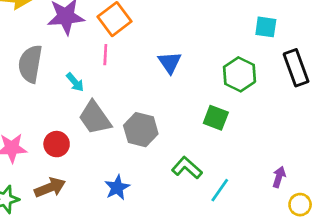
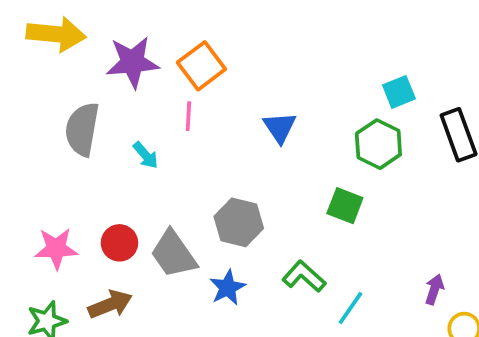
cyan square: (266, 27) -> (399, 92), moved, turned -30
gray trapezoid: (95, 118) -> (174, 254), moved
blue star: (117, 187) -> (228, 288), moved

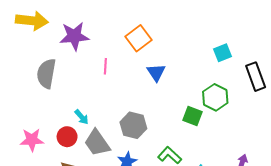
orange square: (201, 66) -> (139, 38), moved
green hexagon: (378, 144) -> (215, 97), moved
cyan arrow: (146, 155) -> (82, 117), moved

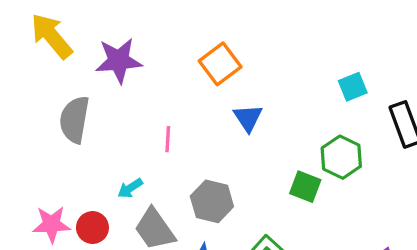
yellow arrow: (32, 21) -> (52, 36), turned -136
pink line: (105, 66) -> (168, 139), moved
cyan arrow: (82, 117) -> (130, 188), turned 98
red circle: (67, 137) -> (92, 228), moved

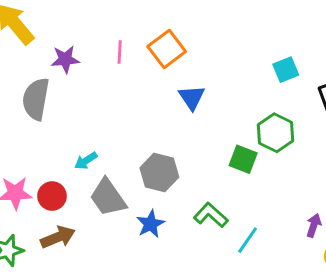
purple star: (119, 61) -> (65, 59), moved, size x0.7
pink line: (168, 139) -> (120, 52), moved

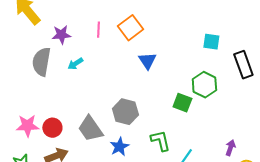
cyan square: (286, 70) -> (211, 42), turned 30
cyan arrow: (86, 161) -> (75, 64), moved
green L-shape: (211, 215) -> (160, 141), turned 35

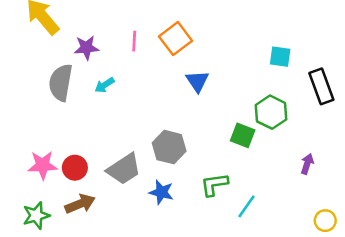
gray trapezoid: (90, 129) -> (124, 169), turned -88
green L-shape: (160, 141) -> (214, 184), turned -85
blue star: (119, 147) -> (161, 192), turned -30
purple arrow: (230, 148) -> (307, 164), moved

